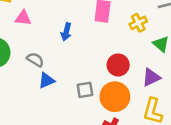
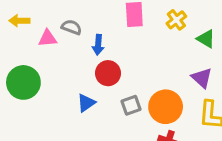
gray semicircle: (35, 60) -> (72, 27), moved
red circle: (118, 65) -> (108, 73), moved
purple triangle: (151, 77) -> (202, 78), turned -42

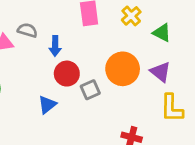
gray square: (131, 105) -> (90, 90), moved
orange circle: (166, 107) -> (123, 69), moved

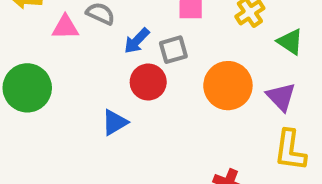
blue arrow: (55, 46) -> (137, 41), turned 36
gray square: (90, 90) -> (173, 50), moved

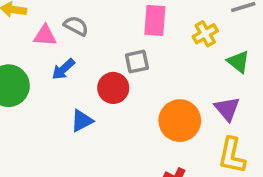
blue arrow: (137, 41) -> (63, 69), moved
orange circle: (228, 86) -> (180, 121), moved

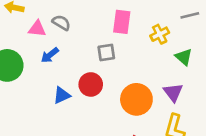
red circle: (113, 88) -> (91, 84), moved

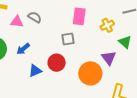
blue arrow: (50, 55) -> (23, 49), moved
purple triangle: (173, 92) -> (109, 58), moved

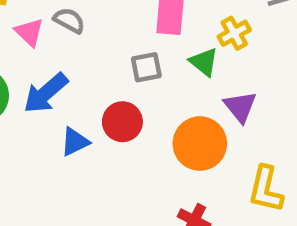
pink triangle: (17, 22) -> (29, 32), turned 40
green triangle: (125, 42) -> (204, 62), moved
blue arrow: (23, 49) -> (46, 93), size x1.5

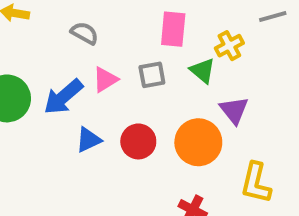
pink triangle: (29, 32) -> (105, 80), moved, turned 44
red circle: (122, 122) -> (138, 141), moved

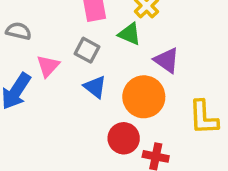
gray square: (152, 75) -> (87, 50), turned -35
blue triangle: (88, 140) -> (95, 87), moved, turned -40
red circle: (138, 141) -> (124, 138), moved

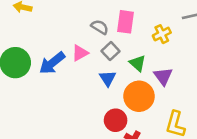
gray semicircle: (19, 31) -> (100, 27), moved
green triangle: (130, 34) -> (138, 63), moved

